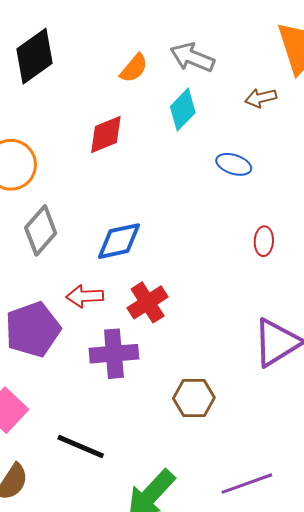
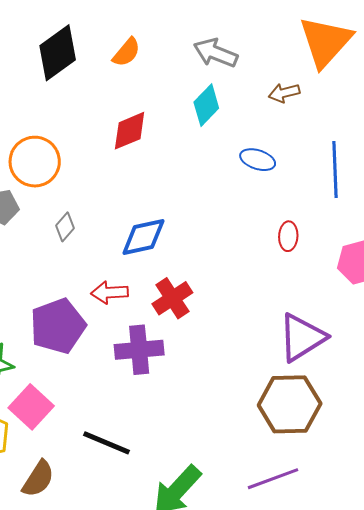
orange semicircle: (134, 68) -> (126, 52), moved
gray diamond: (41, 230) -> (65, 227), size x0.6
brown hexagon: (194, 398) -> (290, 404), moved, size x1.5

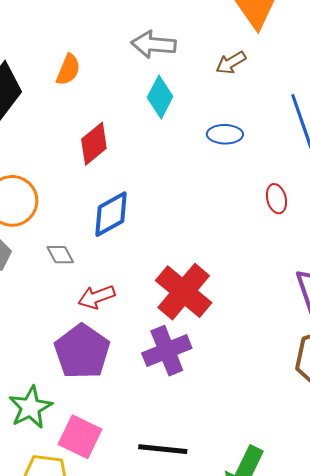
gray diamond: (65, 227) -> (60, 255), turned -52
blue diamond: (143, 237) -> (111, 214), moved
red arrow: (110, 293) -> (97, 297), moved
red cross: (172, 298) -> (184, 292), size x1.4

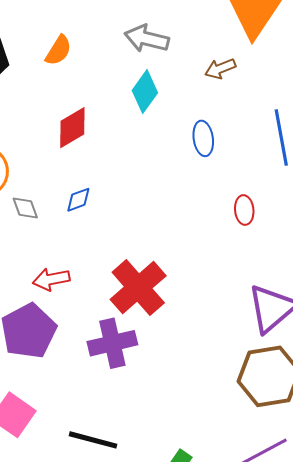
blue ellipse: (225, 134) -> (203, 138), turned 72
blue diamond: (111, 214) -> (78, 200), size x0.6
gray diamond: (60, 255) -> (25, 208), moved

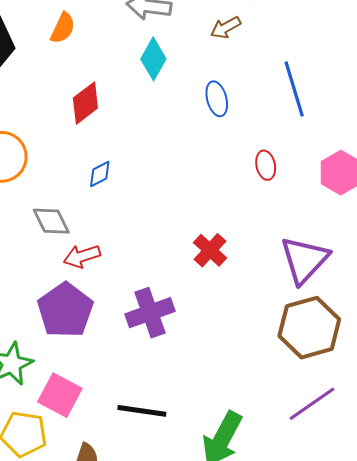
gray diamond: (25, 208) -> (51, 221), moved, size x1.4
red cross: (138, 288) -> (210, 250), moved, size x0.6

